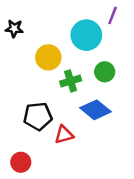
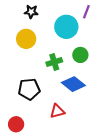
black star: (14, 29) -> (31, 12), moved
yellow circle: (48, 57) -> (26, 39), moved
red triangle: (64, 135) -> (57, 111), moved

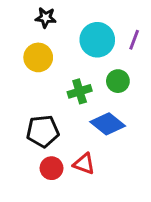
purple line: (86, 12) -> (134, 40), moved
red triangle: (57, 111) -> (84, 164), turned 35
red circle: (16, 124) -> (52, 168), moved

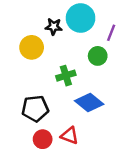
black star: (46, 18) -> (54, 27), moved
cyan circle: (97, 40) -> (81, 18), moved
green circle: (118, 81) -> (98, 56), moved

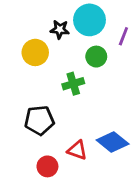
green circle: (98, 56) -> (96, 57), moved
blue diamond: (89, 102) -> (113, 142), moved
red circle: (43, 139) -> (47, 166), moved

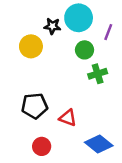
green cross: (73, 84) -> (98, 74), moved
blue diamond: (113, 142) -> (99, 144), moved
red triangle: (77, 150) -> (68, 118), moved

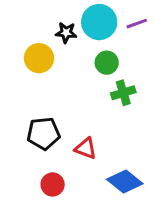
purple line: (108, 32) -> (137, 24), moved, turned 49

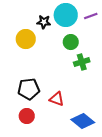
red circle: (53, 184) -> (27, 116), moved

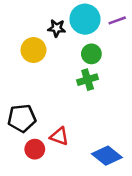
green cross: (82, 62) -> (88, 80), moved
black pentagon: (29, 89) -> (22, 118), moved
red triangle: (57, 99) -> (59, 136), moved

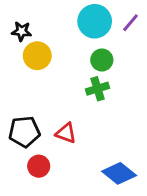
purple line: (117, 20) -> (131, 23), turned -30
black star: (57, 28) -> (21, 31), moved
red triangle: (59, 136) -> (66, 133), moved

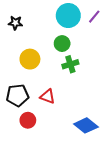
yellow circle: (37, 56) -> (30, 59), moved
green circle: (102, 60) -> (62, 44), moved

